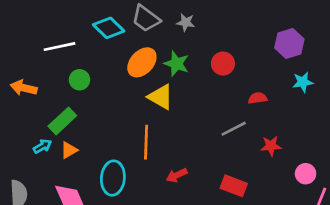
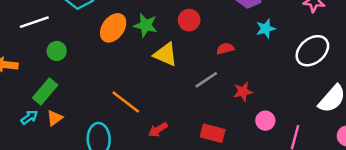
yellow triangle: (161, 97) -> (165, 54), moved
orange line: (146, 142) -> (126, 102), turned -48
pink circle: (306, 174) -> (265, 121), moved

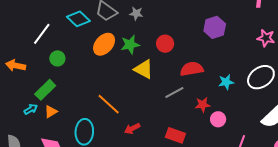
white line: (34, 22) -> (42, 34), turned -40
green star: (146, 25) -> (130, 45), turned -30
cyan star: (266, 29) -> (226, 82), moved
red semicircle: (225, 49) -> (192, 69), size x1.6
pink circle: (265, 121) -> (218, 119), moved

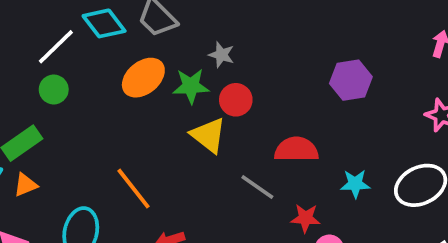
gray star: (136, 13) -> (221, 55), moved
white line: (42, 34) -> (56, 47), moved
red circle: (165, 44) -> (236, 100), moved
gray line: (174, 92) -> (257, 187), turned 54

